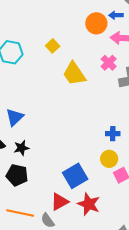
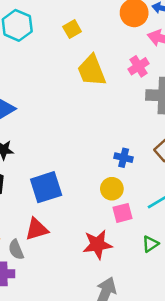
blue square: (75, 176) -> (46, 187), moved
red star: (89, 204) -> (97, 244), moved, turned 30

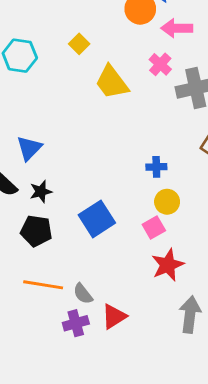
blue cross: (124, 158) -> (156, 167), moved
pink square: (122, 213) -> (154, 228), moved
red triangle: (37, 229) -> (114, 316), moved

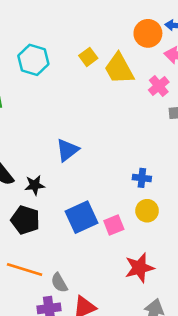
yellow trapezoid: (112, 82) -> (119, 69), moved
blue triangle: (29, 148) -> (67, 150), moved
pink square: (154, 228) -> (114, 225), moved

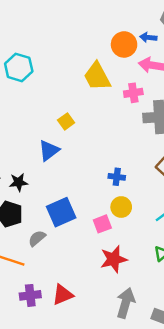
yellow square: (88, 57) -> (66, 121), moved
pink cross: (159, 86) -> (133, 93), turned 30
pink square: (114, 225) -> (102, 224), moved
gray semicircle: (59, 283) -> (37, 238), moved, turned 78

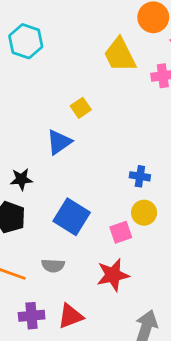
blue square: (61, 212) -> (72, 217), turned -36
gray semicircle: (37, 238) -> (53, 266), moved, turned -138
red star: (114, 259) -> (113, 275), moved

